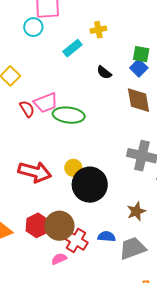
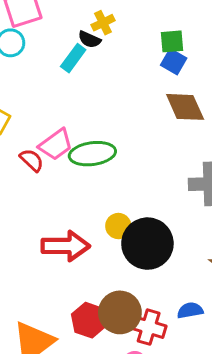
black semicircle: (104, 72) -> (89, 39), moved

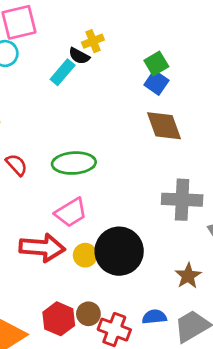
green square: (172, 41) -> (156, 63), turned -30
pink trapezoid: (56, 145) -> (71, 213), moved
yellow circle: (118, 226) -> (85, 255), moved
brown circle: (120, 312) -> (88, 314), size x0.6

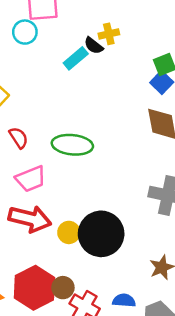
pink trapezoid: (71, 213) -> (31, 179), moved
red hexagon: (59, 319) -> (34, 288), size x1.4

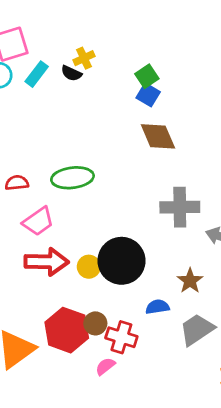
cyan rectangle: (76, 58) -> (37, 74), moved
red semicircle: (19, 138) -> (17, 183), turned -50
blue semicircle: (124, 300) -> (157, 307), moved

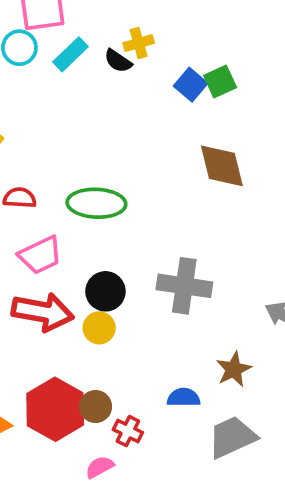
blue square: (148, 95) -> (191, 85), moved
gray cross: (180, 207) -> (184, 286), moved
black circle: (122, 261) -> (105, 291), moved, size x0.6
red cross: (121, 337) -> (128, 431), size x0.7

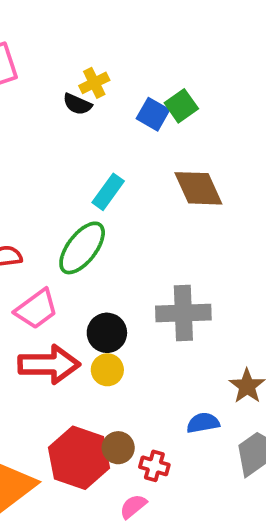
cyan rectangle: (71, 54) -> (108, 192), moved
green ellipse: (96, 203) -> (82, 248), turned -44

